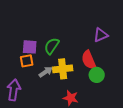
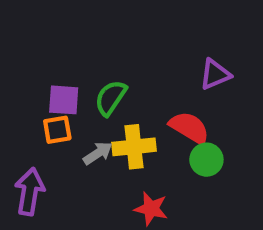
red semicircle: (89, 60) -> (189, 128), turned 144

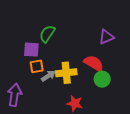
green semicircle: (111, 98) -> (47, 34), moved
orange square: (57, 130) -> (37, 66), moved

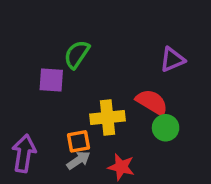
orange square: (37, 66) -> (78, 141), moved
gray arrow: (48, 76) -> (78, 160), moved

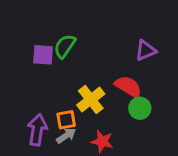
purple square: (51, 80) -> (43, 55), moved
yellow cross: (108, 117) -> (91, 100), turned -32
purple arrow: (24, 153) -> (37, 130), moved

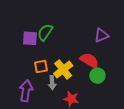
orange square: (66, 120) -> (41, 67), moved
gray arrow: (66, 136) -> (52, 83), moved, turned 120

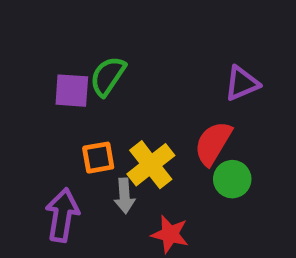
red semicircle: (89, 60) -> (213, 143), turned -90

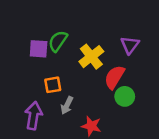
purple triangle: (242, 83) -> (130, 45), turned -30
yellow cross: (151, 165) -> (91, 57), moved
gray arrow: (124, 196) -> (67, 105), turned 30

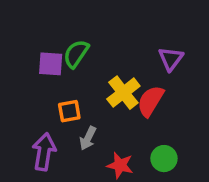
yellow cross: (91, 57) -> (123, 93), moved
green circle: (125, 96) -> (164, 159), moved

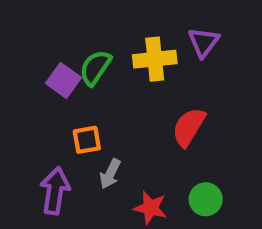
purple triangle: (171, 59) -> (204, 42), moved
purple square: (51, 64) -> (63, 80), turned 32
yellow cross: (123, 93) -> (155, 59), moved, turned 32

